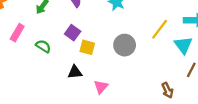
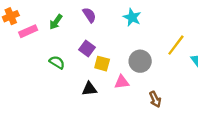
pink rectangle: (17, 33) -> (28, 31), moved, turned 36
pink triangle: (101, 87) -> (122, 82), moved, turned 42
brown arrow: (168, 90) -> (155, 99), moved

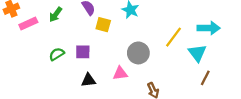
purple square: (87, 48) -> (83, 52), moved, turned -35
green semicircle: (57, 62) -> (57, 54), turned -63
yellow square: (102, 64) -> (103, 25), moved

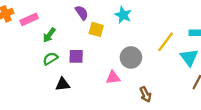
green arrow: (56, 14) -> (49, 35), moved
pink rectangle: (28, 23) -> (29, 19), moved
black triangle: (88, 80) -> (63, 84), moved

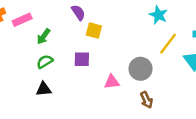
cyan star: (123, 15) -> (158, 15), moved
purple square: (76, 56) -> (82, 59), moved
gray circle: (131, 57) -> (141, 69), moved
black triangle: (63, 84) -> (44, 89), moved

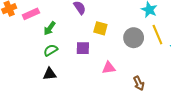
yellow square: (94, 30) -> (100, 28), moved
yellow line: (168, 44) -> (157, 35), turned -60
gray circle: (141, 69) -> (134, 38), moved

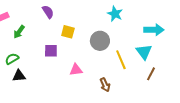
yellow line: (157, 35) -> (121, 60), moved
green semicircle: (51, 50) -> (12, 59), moved

